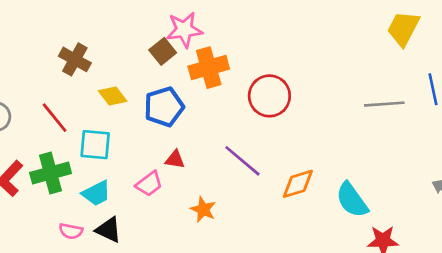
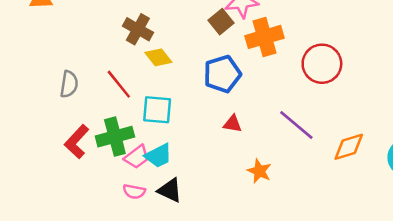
yellow diamond: (113, 96) -> (158, 57), moved
pink trapezoid: (149, 184) -> (137, 157), moved

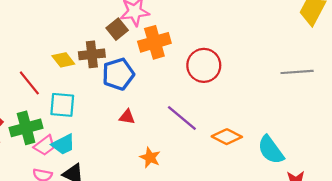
brown cross: (138, 29) -> (92, 54), moved, turned -35
orange diamond: (349, 147) -> (227, 137), turned 44

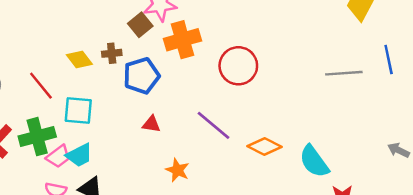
brown cross: (92, 54) -> (112, 53), size x0.7

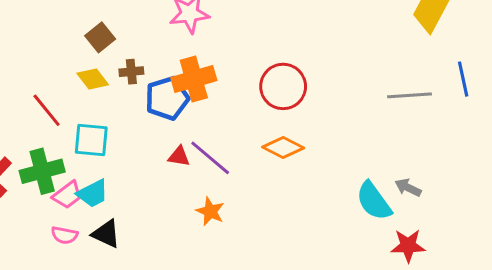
brown square: (140, 25) -> (100, 37), moved
orange cross: (182, 40) -> (194, 79), moved
purple line: (214, 125) -> (210, 158), moved
orange diamond: (264, 146) -> (283, 147), moved
gray arrow: (399, 150) -> (408, 188), moved

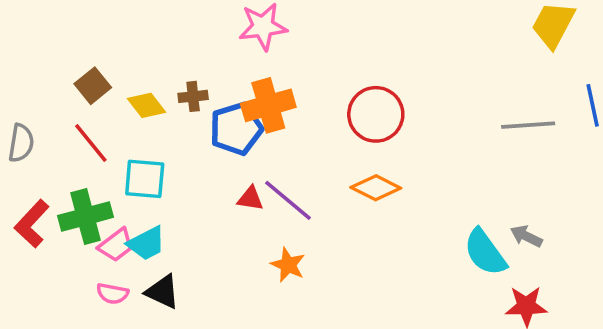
brown square: (100, 37) -> (93, 86), moved

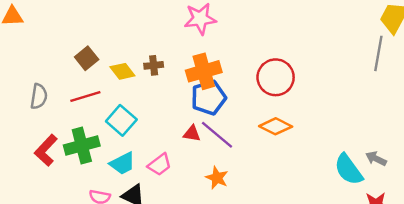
gray line: (528, 125) -> (378, 53), moved, turned -76
blue pentagon: (236, 129) -> (209, 98), moved
red line: (91, 143) -> (85, 96), turned -68
cyan square: (145, 179) -> (121, 120), turned 36
pink trapezoid: (116, 245) -> (160, 165), moved

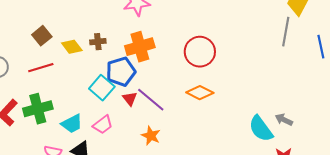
blue pentagon: (209, 98) -> (121, 72), moved
cyan square: (121, 120) -> (102, 88), moved
red triangle: (192, 134) -> (130, 99), turned 42

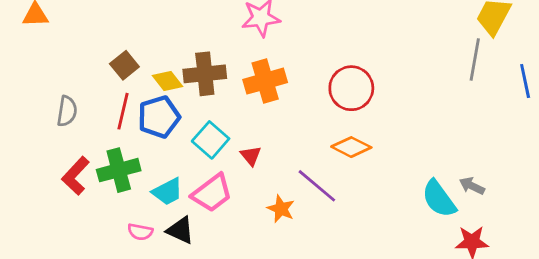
brown cross: (98, 42) -> (205, 74), size x1.8
red line: (41, 68) -> (123, 111), turned -60
blue pentagon: (121, 72) -> (159, 117), moved
purple line: (151, 100) -> (317, 186), moved
pink trapezoid: (103, 125) -> (212, 193), size x1.4

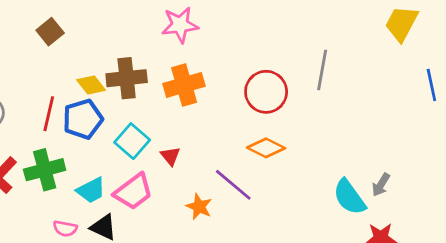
gray line: (475, 59) -> (322, 70), moved
brown square: (124, 65) -> (50, 32), moved
gray arrow: (472, 186) -> (381, 185), turned -85

